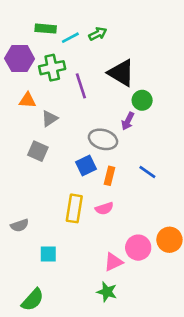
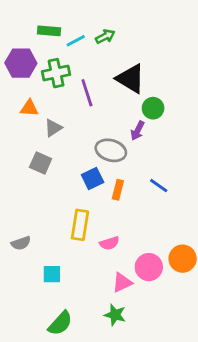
pink semicircle: (104, 208) -> (109, 243), moved
green semicircle: (33, 300) -> (60, 323), moved

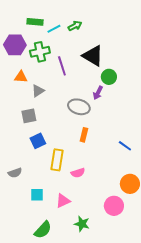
gray square: (41, 163) -> (29, 116), turned -35
blue square: (93, 178) -> (38, 141), moved
blue line: (159, 186) -> (125, 146), moved
pink circle: (149, 267) -> (114, 206), moved
pink triangle: (122, 283) -> (63, 201), moved

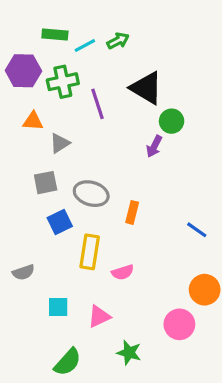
gray ellipse: (79, 107) -> (91, 194), moved

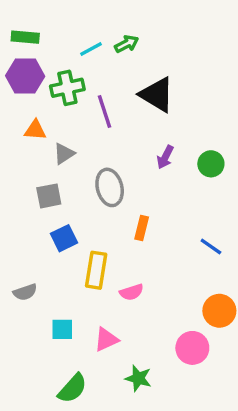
green rectangle: (55, 34) -> (25, 37), moved
green circle: (172, 121) -> (211, 164), moved
gray ellipse: (91, 194) -> (110, 187), moved, turned 60

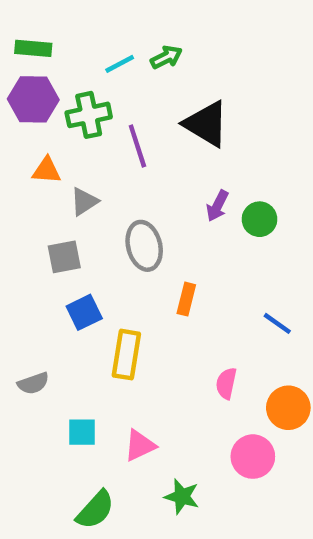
green circle: (211, 164) -> (260, 219), moved
pink semicircle: (132, 292) -> (226, 383), moved, turned 120

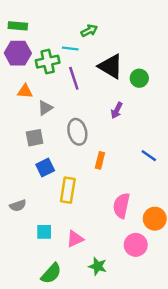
cyan line: (120, 64) -> (70, 48), moved, turned 35
green circle: (260, 219) -> (139, 78), moved
blue line: (277, 323) -> (149, 156), moved
pink semicircle: (226, 383) -> (121, 206), size x1.5

